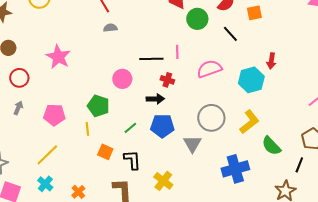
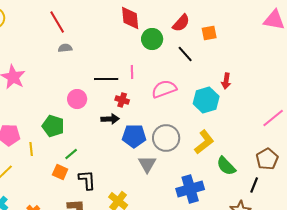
blue pentagon: (162, 126) -> (134, 136), moved
green line: (130, 128) -> (71, 154), moved
yellow line: (87, 129) -> (31, 149), moved

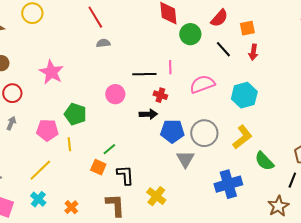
red arrow: (226, 81) -> (253, 52), moved
green pentagon: (53, 126) -> (75, 114), moved

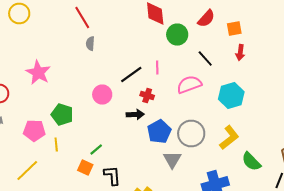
gray semicircle: (103, 43) -> (90, 44), turned -80
black line: (223, 49) -> (205, 58), moved
black line: (144, 74) -> (131, 74), turned -35
blue pentagon: (172, 131) -> (159, 132), turned -30

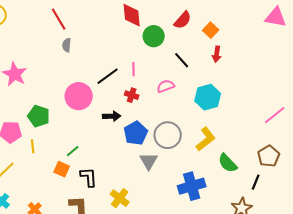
orange square: (234, 28) -> (211, 30), turned -35
pink semicircle: (189, 84) -> (166, 86), size x0.7
pink circle: (102, 94) -> (79, 96), size x1.4
red cross: (147, 96) -> (132, 95), moved

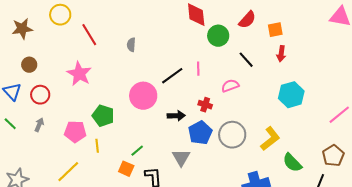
red line: (59, 19) -> (89, 35), moved
orange square: (211, 30) -> (275, 30), turned 35
red cross: (132, 95) -> (205, 105), moved
cyan hexagon: (208, 97) -> (291, 95), moved
gray triangle: (149, 161) -> (181, 158), moved

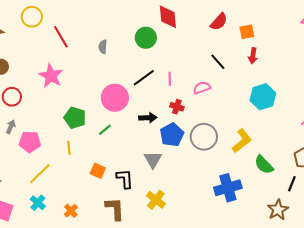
green circle: (218, 36) -> (146, 38), moved
pink line: (198, 69) -> (170, 79), moved
pink pentagon: (75, 132) -> (30, 142), moved
green line: (137, 151) -> (105, 130), moved

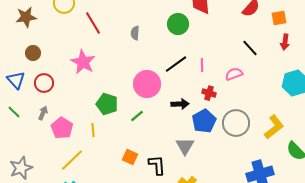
pink pentagon: (30, 142) -> (62, 128), turned 30
yellow line: (69, 148) -> (93, 130), moved

